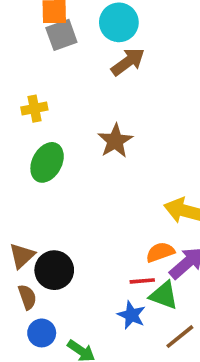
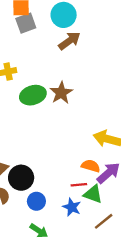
green ellipse: (47, 162) -> (33, 95), moved, turned 45
orange semicircle: (160, 252) -> (91, 166), turned 36
blue circle: (42, 333) -> (36, 201), moved

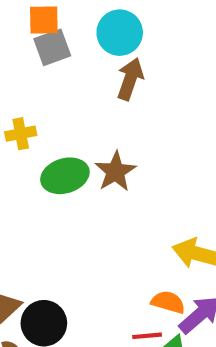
brown arrow: (69, 41) -> (130, 79), turned -35

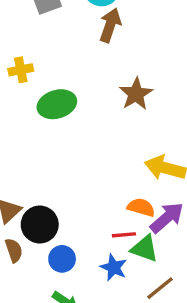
brown star: (115, 172) -> (136, 94), moved

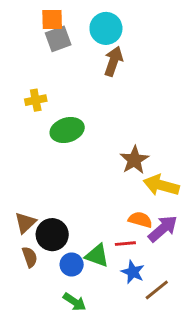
brown star: (136, 94) -> (134, 160), moved
green triangle: (145, 249) -> (97, 256), moved
blue star: (114, 267) -> (133, 272), moved

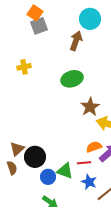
orange square: (52, 19) -> (35, 13), turned 35
cyan circle: (106, 28) -> (90, 19), moved
green ellipse: (67, 130) -> (72, 79), moved
orange semicircle: (140, 220) -> (94, 147), turned -35
brown semicircle: (30, 257) -> (12, 168), moved

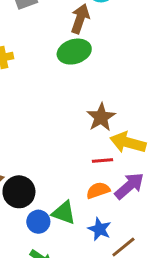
green ellipse: (72, 79) -> (74, 52), moved
orange semicircle: (94, 147) -> (98, 190), moved
red line: (84, 163) -> (103, 160), moved

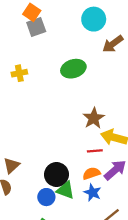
brown arrow: (80, 19) -> (113, 44), moved, turned -145
black circle: (19, 192) -> (57, 175), moved
blue star: (100, 229) -> (93, 193), moved

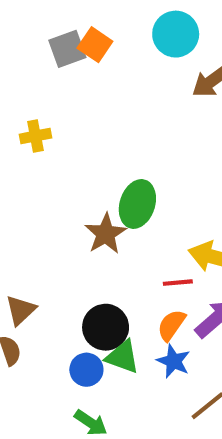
orange square: (32, 12) -> (95, 45), moved
green ellipse: (73, 69) -> (137, 204), moved, turned -55
brown star: (94, 118) -> (106, 234), moved
orange semicircle: (91, 173) -> (171, 325), turned -36

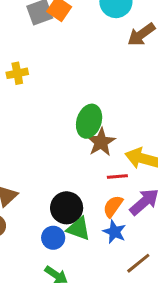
brown star: (106, 234) -> (101, 142), moved

